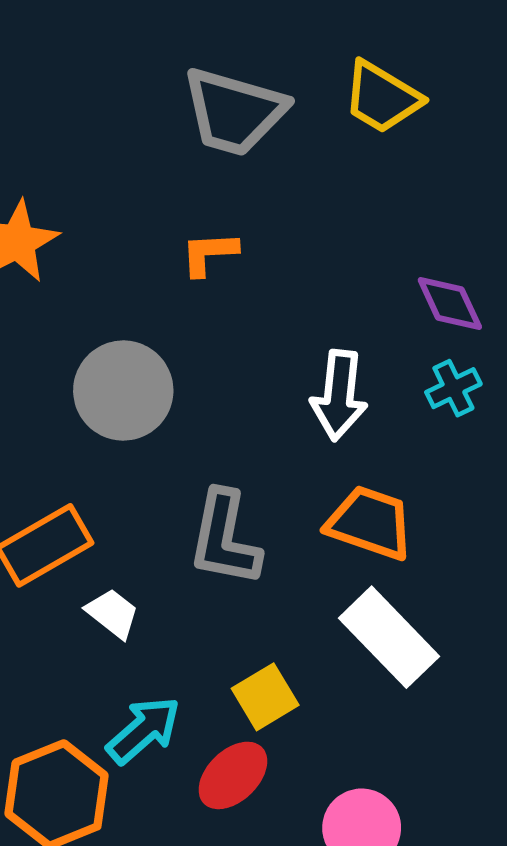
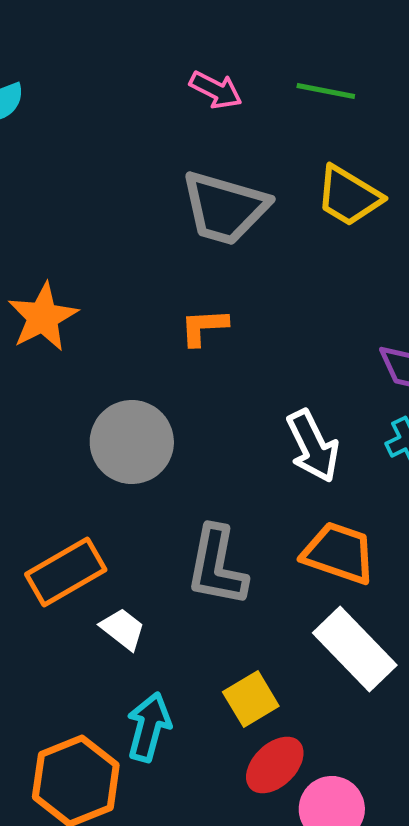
white arrow: (339, 395) -> (313, 446), turned -32
cyan arrow: (144, 730) -> (149, 727), turned -34
red ellipse: (233, 775) -> (275, 765), moved

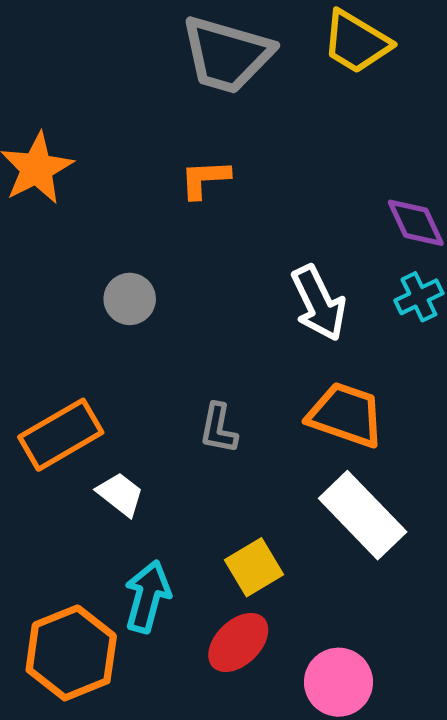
gray circle: (132, 442) -> (130, 299), size x0.6
gray L-shape: (217, 566) -> (218, 428), size x0.6
red ellipse: (275, 765) -> (238, 642), moved

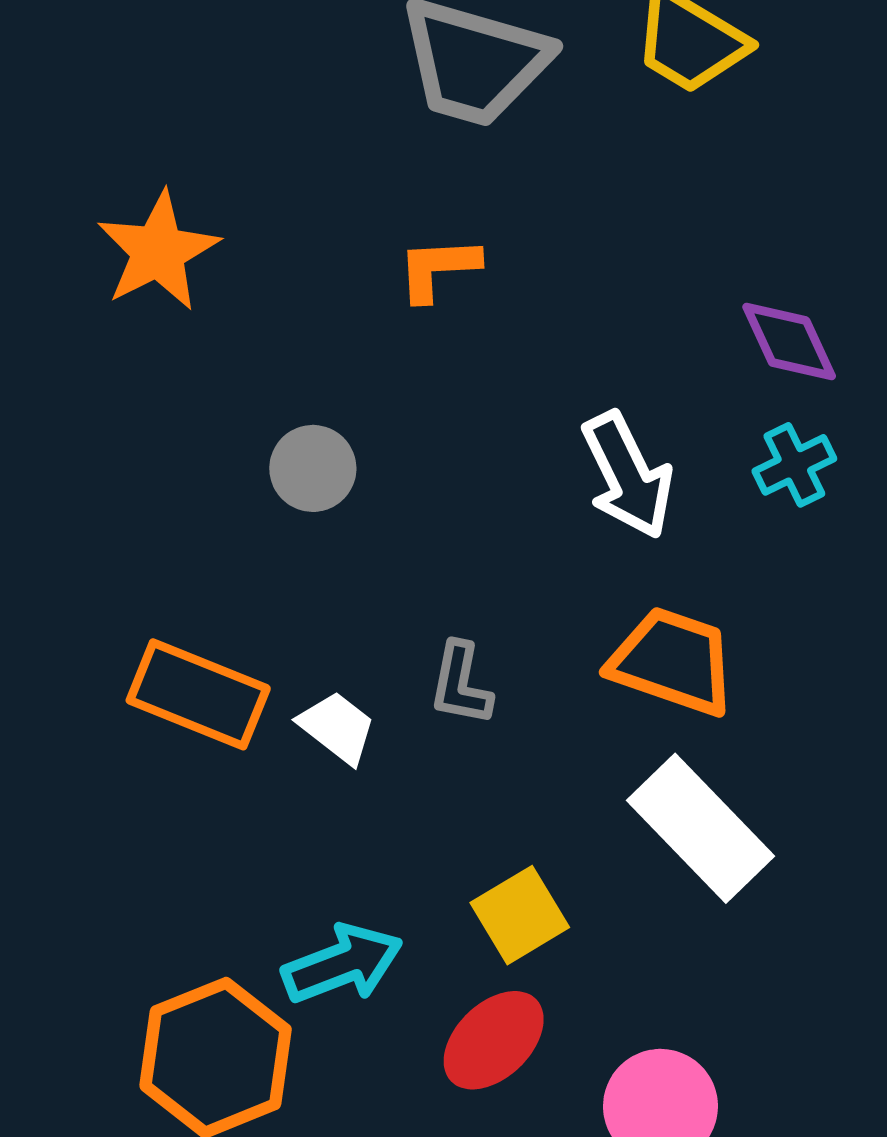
orange rectangle: (61, 435) -> (198, 694), turned 52
white trapezoid: (120, 494) -> (337, 727), moved
cyan arrow: (147, 597) -> (342, 964), turned 54

